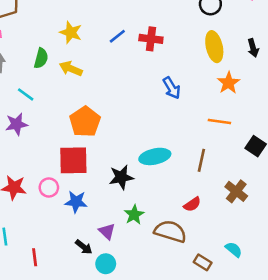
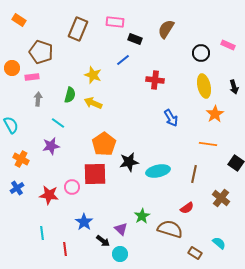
blue line: (117, 36) -> (123, 60), moved
black star: (121, 177) -> (129, 162), moved
pink circle: (49, 187) -> (72, 187), moved
blue star: (76, 202) -> (84, 222), moved, turned 30

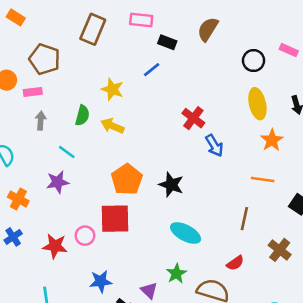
red cross: (155, 80) -> (193, 118), moved, turned 30
black star: (129, 162) -> (171, 185), moved, turned 30
cyan ellipse: (158, 171) -> (186, 233), moved, turned 40
blue star: (84, 222) -> (101, 281), turned 30

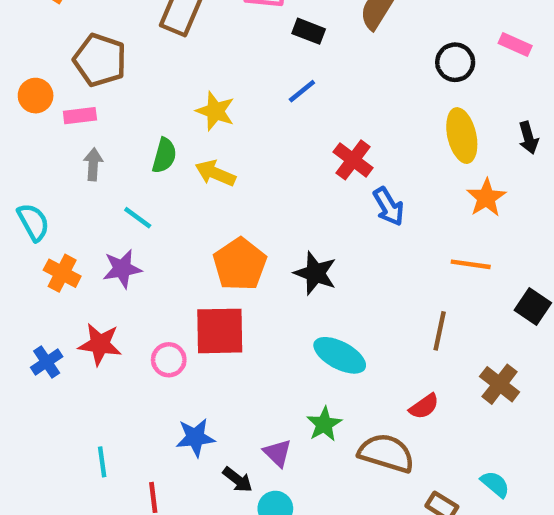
blue line: (152, 70) -> (302, 91), moved
orange cross: (18, 199) -> (62, 273), moved
red star: (55, 246) -> (100, 344), moved

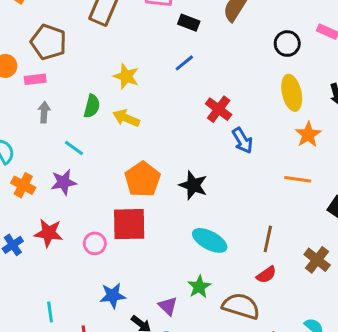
brown line: (440, 331) -> (268, 239), moved

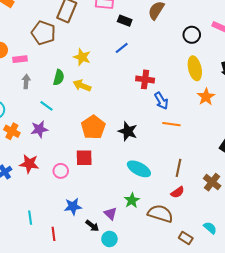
brown pentagon: (49, 42) -> (43, 33), moved
red cross: (219, 109) -> (145, 79), turned -30
orange line: (298, 179) -> (171, 124), moved
red square: (129, 224) -> (84, 158), size x0.7

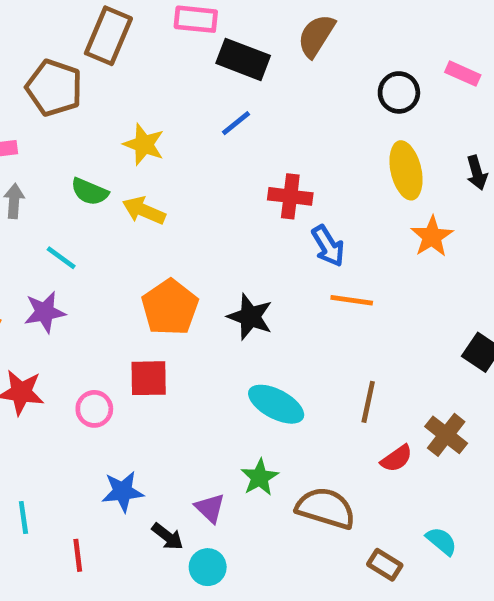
black rectangle: (125, 21) -> (243, 59), size x1.5
green semicircle: (59, 77) -> (90, 192), turned 98
red semicircle: (178, 192) -> (397, 458), moved

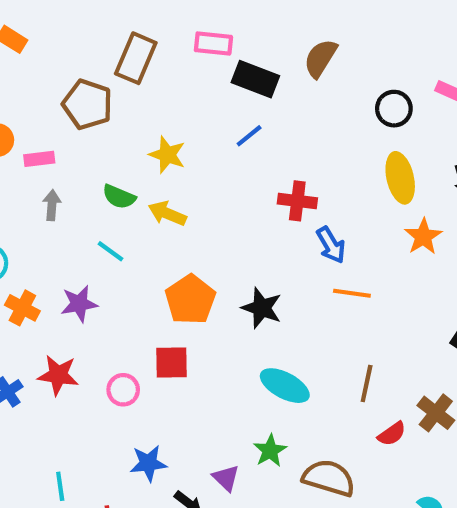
cyan line: (61, 258) -> (111, 251), moved

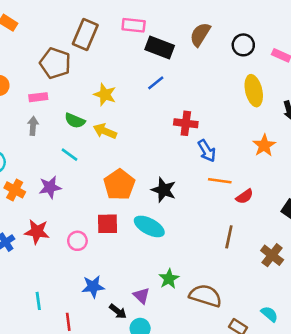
black circle: (394, 109) -> (243, 45), moved
pink rectangle: (39, 159) -> (38, 97), moved
yellow ellipse: (400, 178) -> (254, 91), moved
cyan ellipse: (285, 386) -> (149, 226), moved
red semicircle: (392, 434) -> (245, 196), moved

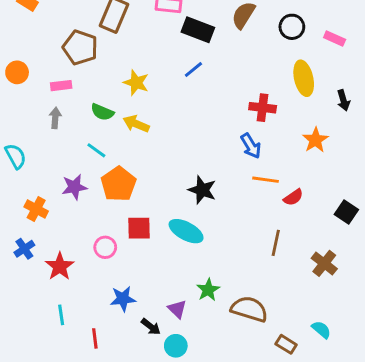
red cross: (186, 123) -> (263, 108), moved
orange pentagon: (119, 185) -> (118, 184), moved
orange cross: (15, 190) -> (36, 209), moved
red star: (37, 232) -> (60, 266), moved, turned 30

